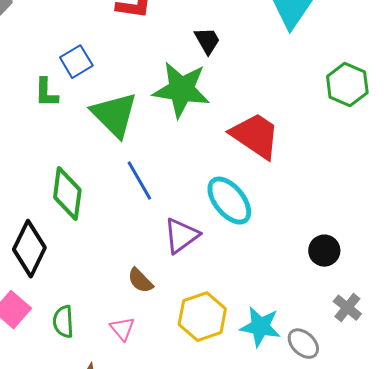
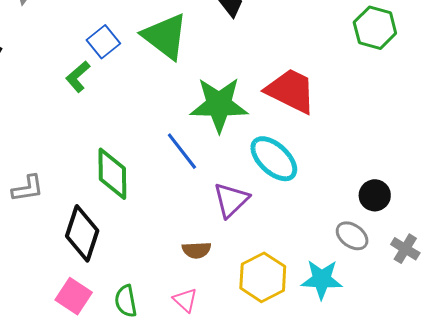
green star: (181, 90) -> (219, 105), moved
green L-shape: (46, 93) -> (78, 77), turned 56
green triangle: (114, 115) -> (165, 36), moved
brown semicircle: (140, 281) -> (197, 250), turned -40
gray ellipse: (303, 344) -> (352, 236), moved

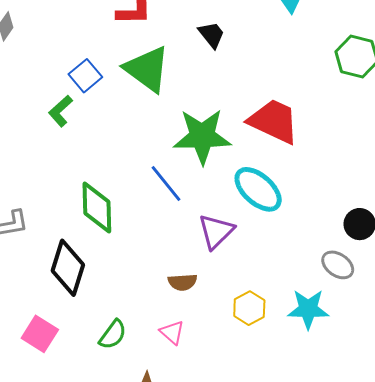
yellow hexagon: (263, 277) -> (249, 308), size x0.7
pink square: (74, 296) -> (40, 334), moved
green semicircle: (126, 301) -> (113, 335), turned -132

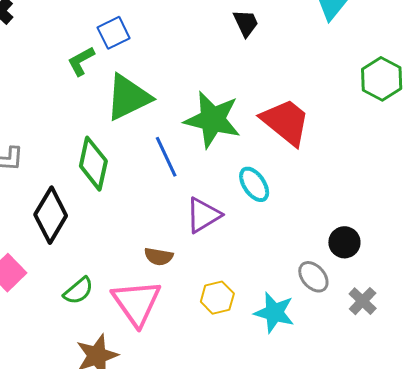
green triangle: (147, 69) -> (128, 97), moved, turned 44
cyan ellipse: (258, 189) -> (254, 184), size x0.7
pink triangle: (172, 332) -> (137, 303), size x2.0

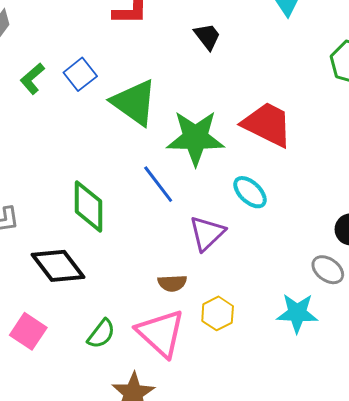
green L-shape: (81, 61) -> (32, 79), moved
green triangle: (128, 97) -> (134, 103), moved, turned -46
black diamond: (51, 215) -> (58, 266), turned -56
yellow hexagon: (217, 298) -> (218, 313), moved

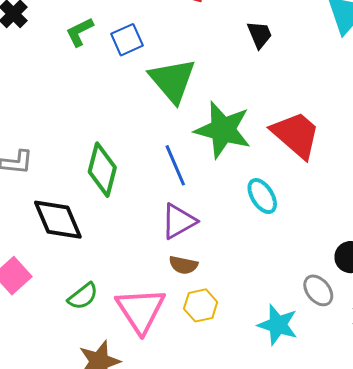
purple triangle: (207, 233) -> (179, 221), moved
brown semicircle: (172, 283) -> (183, 265), moved

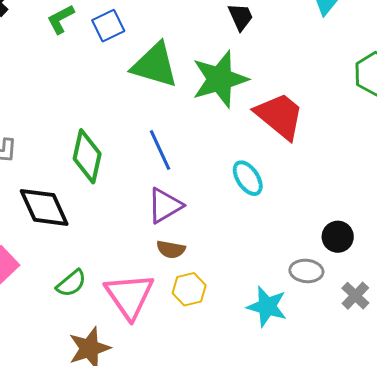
green triangle: (172, 80) -> (155, 65), turned -32
green star: (223, 130) -> (220, 79), moved, turned -30
gray ellipse: (318, 290) -> (306, 271), turned -44

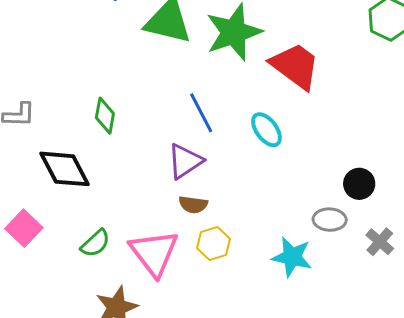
blue line: (160, 150) -> (201, 113), moved
green diamond: (87, 156) -> (105, 116), size x0.7

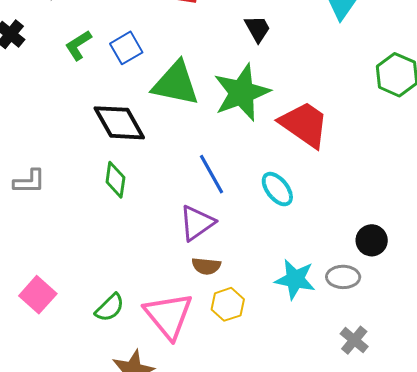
black diamond: (65, 169) -> (119, 123), moved
gray cross: (380, 242) -> (354, 340), moved
cyan star: (292, 257) -> (295, 279), moved

